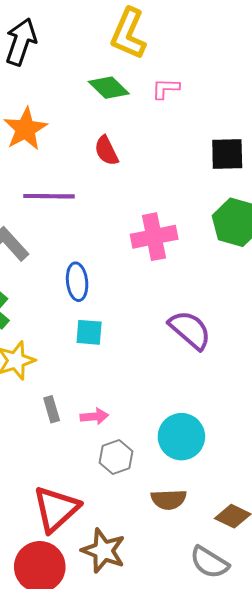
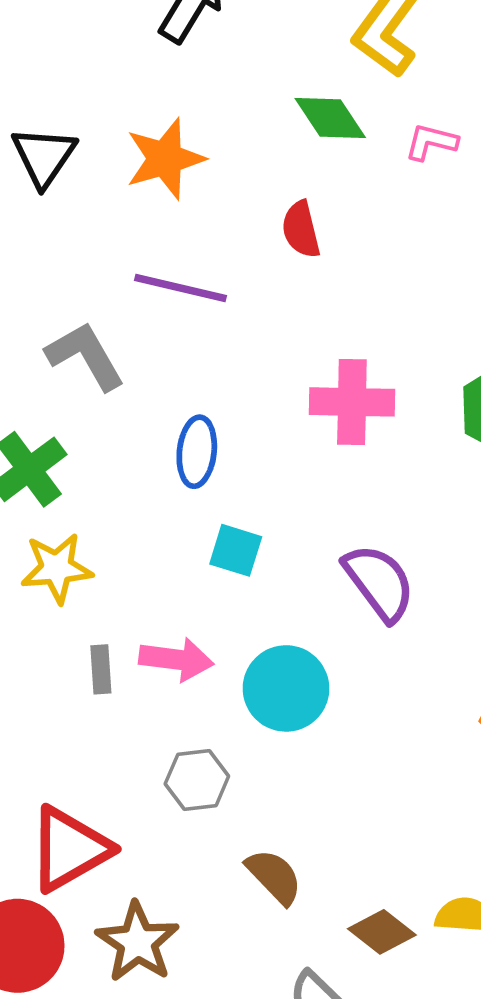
cyan square: (89, 332) -> (236, 550), moved
pink arrow: (94, 416) -> (176, 659), moved, size x1.4
cyan circle: (181, 437) -> (286, 688), moved
brown semicircle: (169, 499) -> (274, 876), turned -144

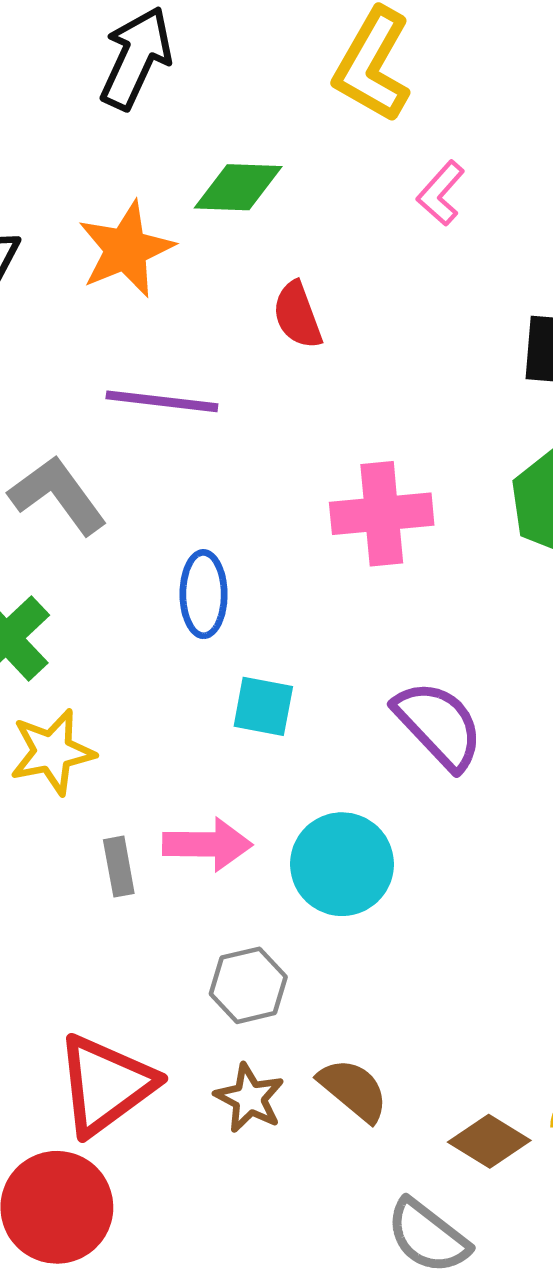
green diamond: (330, 118) -> (238, 187), moved, turned -48
pink L-shape: (431, 142) -> (441, 193), turned -56
brown star: (137, 942) -> (249, 1098), moved, size x0.7

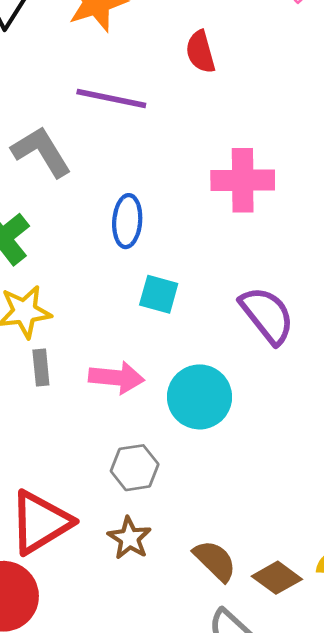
gray rectangle: (119, 867) -> (41, 368), moved
brown semicircle: (353, 1090) -> (215, 561), moved

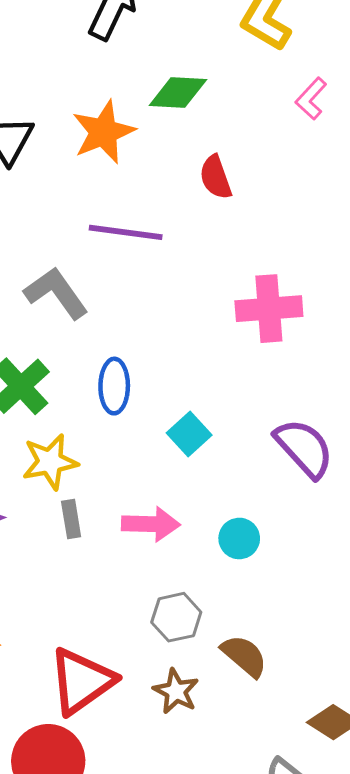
blue ellipse: (127, 221) -> (114, 386), moved
cyan square: (159, 294) -> (189, 434), turned 36
cyan circle: (200, 397) -> (239, 538), size x0.6
brown semicircle: (215, 561) -> (244, 656), moved

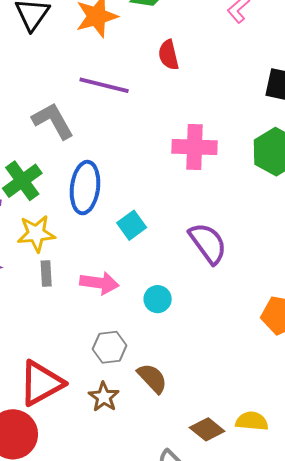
blue ellipse: (114, 386) -> (85, 188), size x1.4

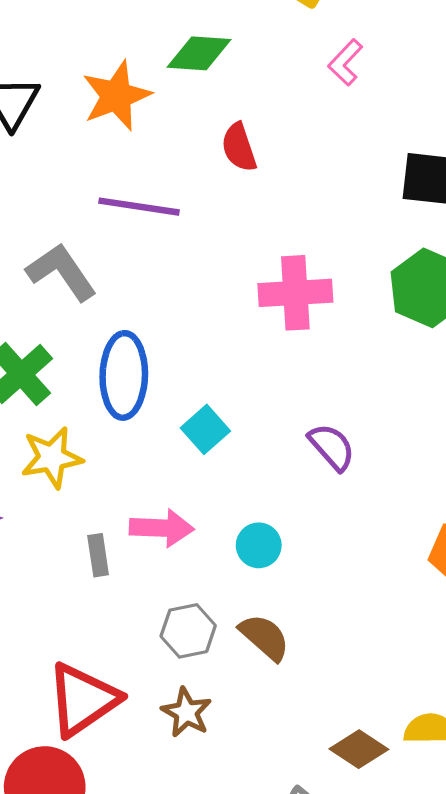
purple semicircle: (208, 243) -> (332, 447), size x0.7
gray rectangle: (46, 274) -> (98, 555), moved
brown semicircle: (152, 378) -> (265, 637), moved

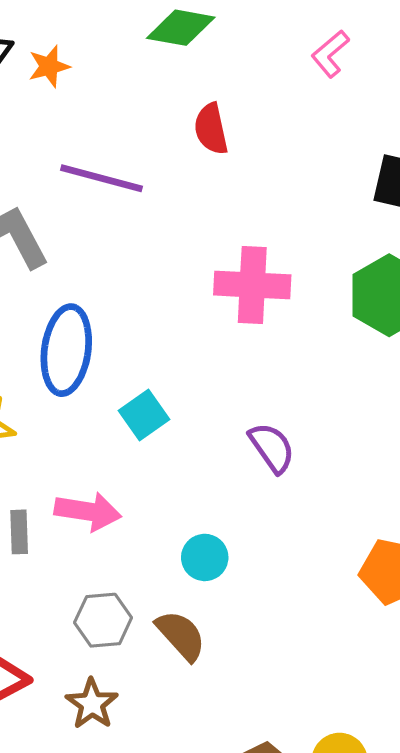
orange star: (116, 96) -> (49, 66), moved, size x0.6
cyan circle: (259, 545) -> (205, 557), moved

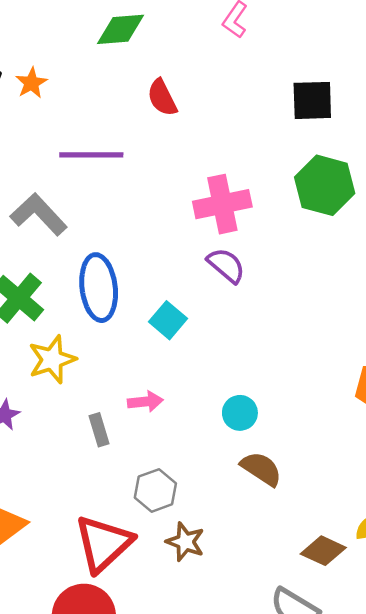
purple semicircle: (272, 448) -> (226, 265), moved
pink arrow: (88, 511) -> (145, 402), size x0.7
gray hexagon: (103, 620) -> (155, 490), moved
brown semicircle: (181, 635) -> (261, 469), moved

